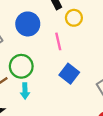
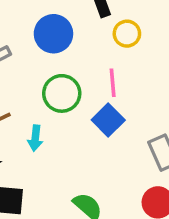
pink line: (58, 41) -> (113, 83), moved
green circle: (21, 66) -> (62, 93), moved

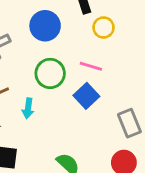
pink line: (113, 83) -> (91, 66), turned -70

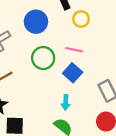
cyan arrow: (28, 108) -> (66, 102), moved

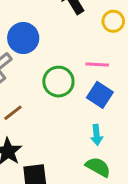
yellow circle: (81, 19) -> (113, 21), moved
blue circle: (36, 22) -> (23, 38), moved

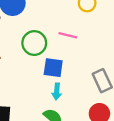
blue square: (100, 95) -> (53, 68), moved, turned -36

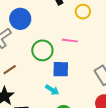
cyan arrow: (57, 91) -> (52, 90), moved, turned -56

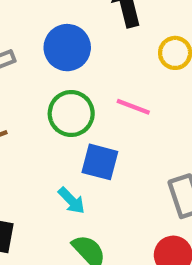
blue circle: (20, 19) -> (67, 48), moved

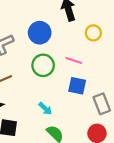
blue square: (100, 162) -> (77, 86), moved

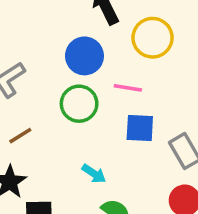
blue circle: (40, 33) -> (84, 56), moved
yellow circle: (93, 33) -> (153, 38), size x1.5

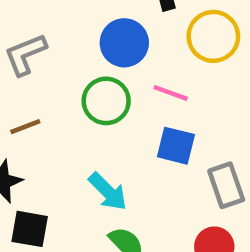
cyan arrow: (94, 174) -> (108, 192), size x1.4

